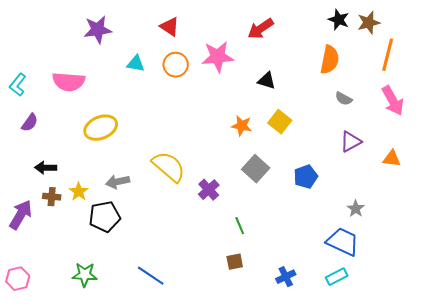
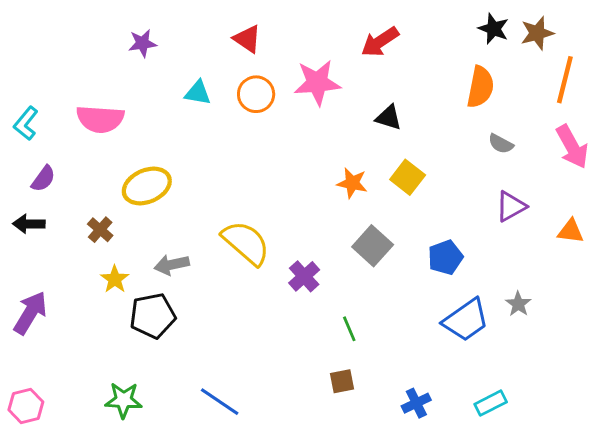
purple star: (98, 30) -> (142, 43), size x0.7
black arrow: (46, 168) -> (29, 224), moved
brown cross: (52, 197) -> (100, 230), moved, turned 36
blue trapezoid: (343, 242) -> (466, 320), moved, turned 120

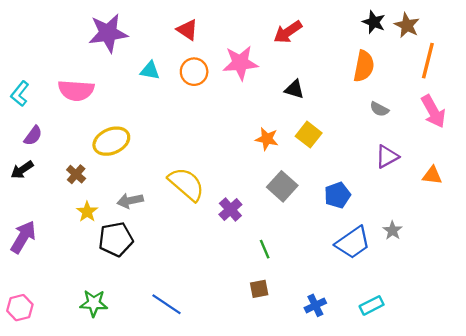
brown star: (537, 33) -> (407, 25), turned -30
purple star: (142, 43) -> (108, 33), size x1.8
black arrow: (29, 224) -> (22, 170), turned -35

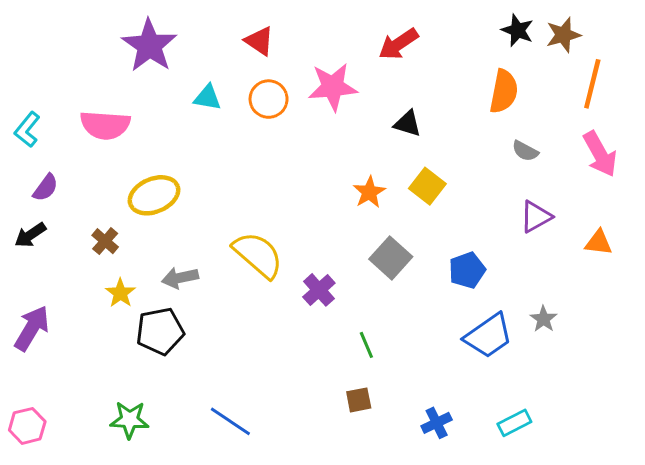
brown star: (407, 25) -> (563, 35), turned 30
purple star: (108, 33) -> (149, 46), turned -30
orange star: (267, 139) -> (369, 192), turned 30

